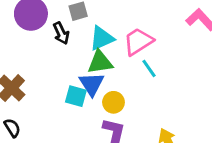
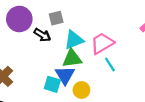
black arrow: (61, 33) -> (42, 35), turned -35

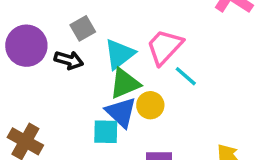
yellow circle: (81, 90) -> (150, 105), moved

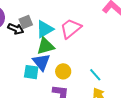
gray square: (83, 28) -> (26, 22), moved
cyan line: (186, 76) -> (95, 75), moved
yellow circle: (150, 105) -> (63, 71), moved

